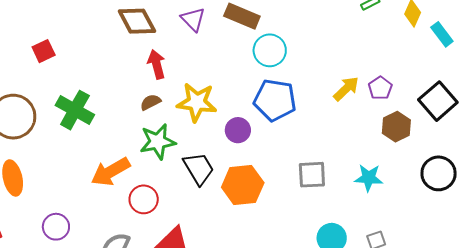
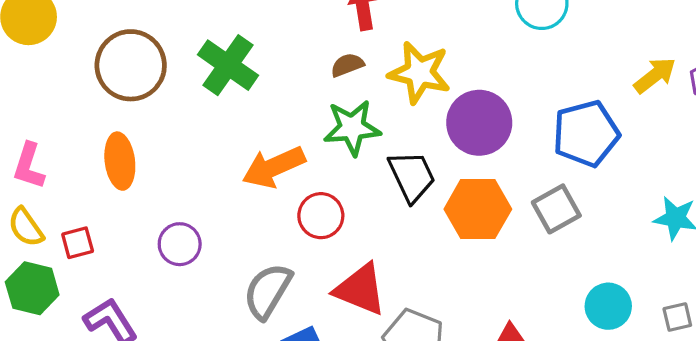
blue pentagon: (275, 100) -> (586, 134), moved, turned -30
purple circle: (238, 130) -> (479, 123), size x1.6
gray square: (312, 175) -> (556, 209), moved, turned -32

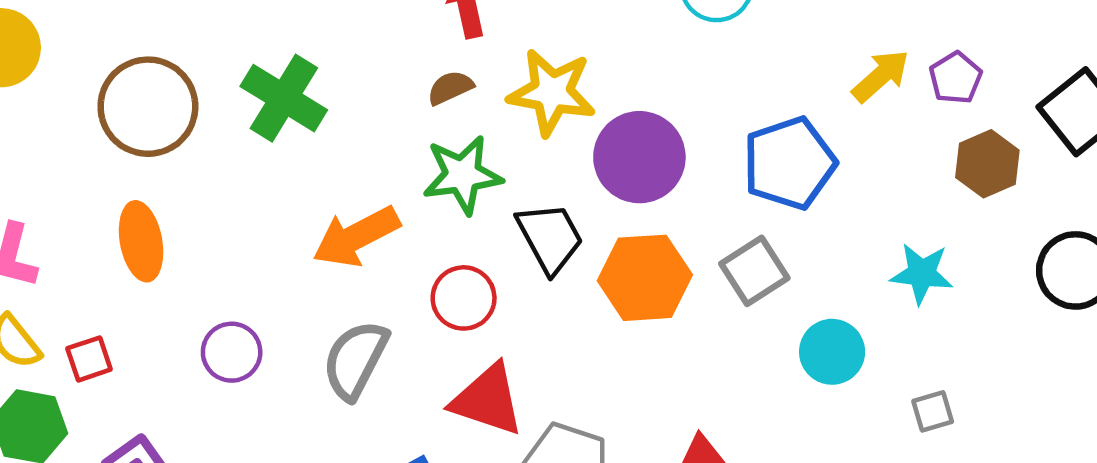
red circle: (321, 216) -> (464, 298), moved
gray semicircle: (268, 291) -> (355, 360), moved
cyan circle: (608, 306) -> (832, 352), moved

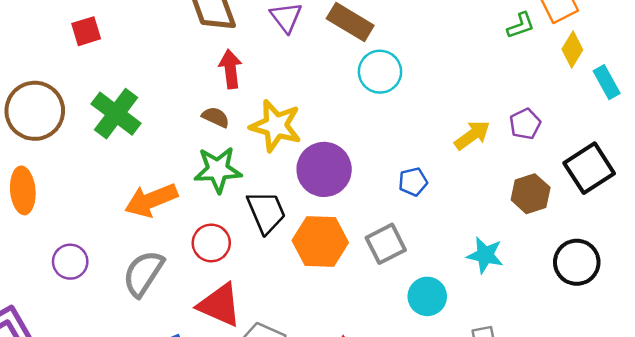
purple pentagon: (956, 78) -> (525, 124), moved
brown semicircle: (450, 88) -> (216, 117), turned 44
blue pentagon: (789, 163) -> (413, 182), size x0.5

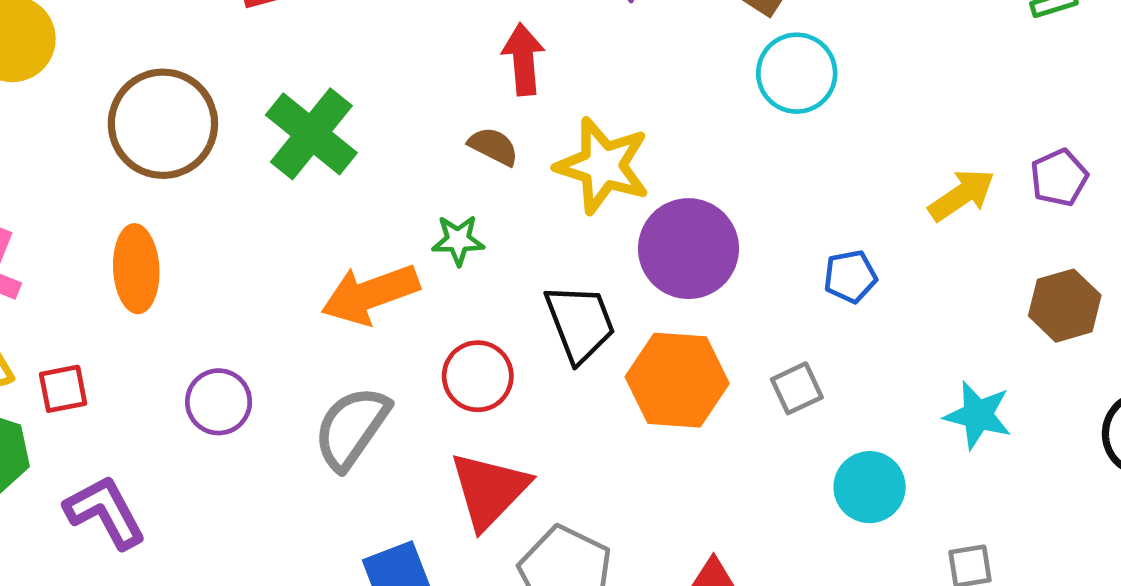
green star: (218, 170) -> (458, 240), moved, size x0.6
gray square: (386, 244) -> (797, 388), size x0.7
red triangle: (220, 305) -> (489, 490), turned 48

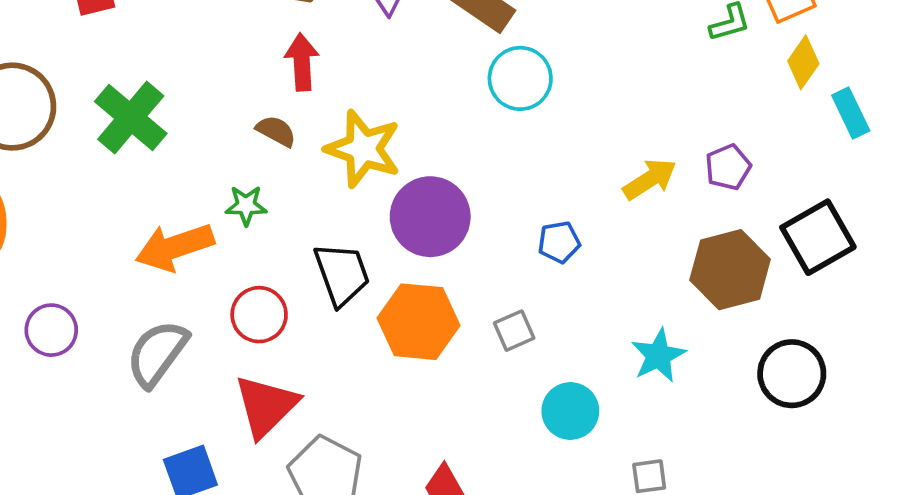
brown hexagon: (1065, 306) -> (730, 270), size x1.4
cyan star: (978, 415) -> (658, 356), turned 30

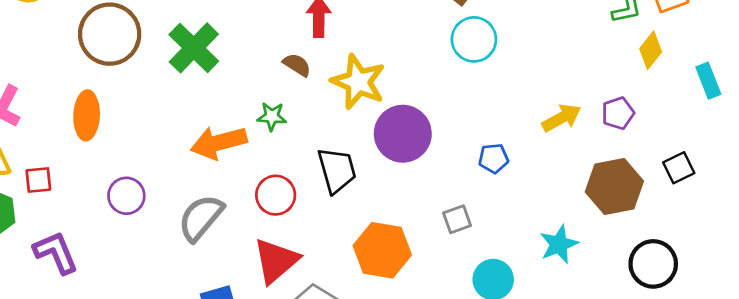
yellow diamond: (803, 62) -> (651, 50), moved
black square: (818, 237) -> (679, 168), size x0.6
orange hexagon: (419, 322) -> (382, 250), moved

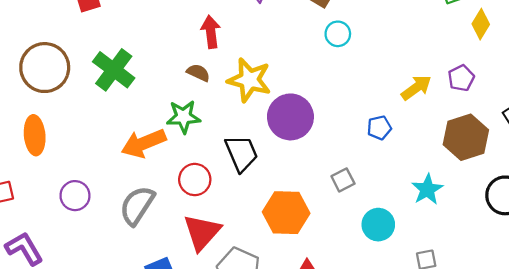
cyan circle: (474, 39) -> (338, 34), size x0.7
green star: (272, 116) -> (183, 117), size x1.4
blue pentagon: (494, 158) -> (379, 128), moved

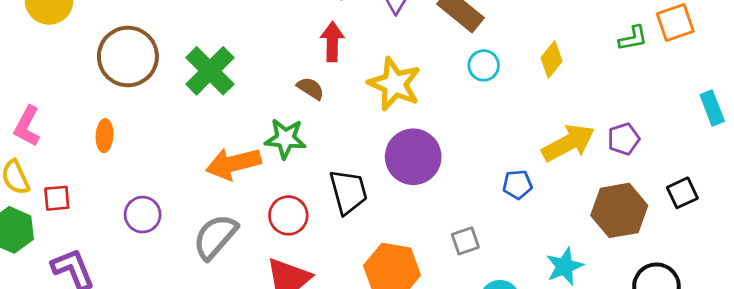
yellow diamond: (481, 24) -> (552, 60), moved
yellow star: (249, 80) -> (394, 84), moved
yellow arrow: (416, 88) -> (568, 143), size x1.4
orange ellipse: (35, 135) -> (105, 136), size x0.7

